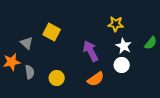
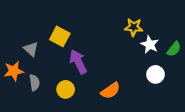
white star: (124, 46) -> (150, 44), moved
purple arrow: (91, 51) -> (78, 62), moved
white circle: (122, 65) -> (155, 74), moved

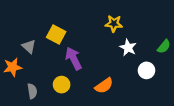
yellow star: (134, 27) -> (114, 24), moved
white star: (150, 44) -> (128, 48), moved
gray semicircle: (34, 83) -> (32, 91), moved

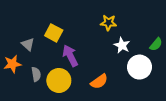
white circle: (146, 70) -> (139, 67), size x1.5
yellow circle: (62, 85) -> (59, 80), size x1.5
gray semicircle: (32, 91) -> (36, 74), moved

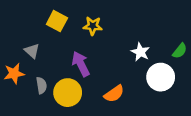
yellow star: (108, 23) -> (93, 26), moved
yellow square: (54, 33) -> (57, 21), moved

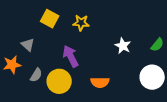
white circle: (161, 77) -> (152, 77), moved
gray semicircle: (41, 85) -> (36, 75), turned 40
orange semicircle: (114, 94) -> (100, 82), turned 36

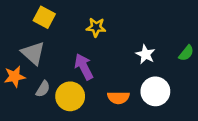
yellow square: (50, 19) -> (44, 17), moved
gray triangle: (28, 45) -> (33, 53), size x1.5
white circle: (152, 77) -> (155, 91), moved

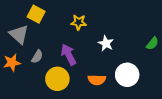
gray triangle: (33, 53) -> (19, 34), moved
white star: (145, 54) -> (106, 43), moved
gray semicircle: (43, 89) -> (37, 57), moved

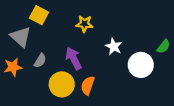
white circle: (127, 75) -> (141, 65), moved
orange semicircle: (97, 80) -> (88, 85), moved, turned 108

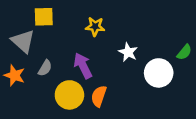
yellow square: (39, 15) -> (44, 17), turned -30
orange star: (13, 67) -> (14, 75), turned 30

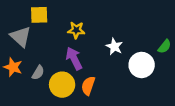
yellow star: (95, 27) -> (76, 30), moved
gray semicircle: (45, 68) -> (38, 73), moved

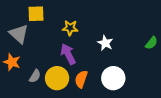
white circle: (142, 65) -> (113, 78), moved
gray semicircle: (38, 73) -> (35, 76), moved

